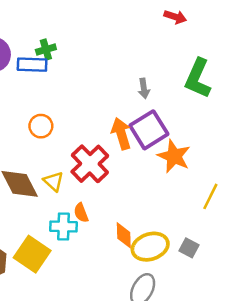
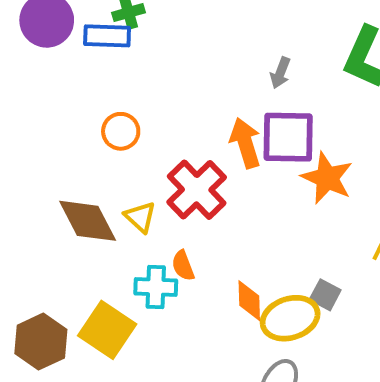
gray arrow: (144, 88) -> (280, 73), turned 30
purple square: (149, 130) -> (288, 137), turned 33
gray square: (189, 248) -> (325, 295), moved

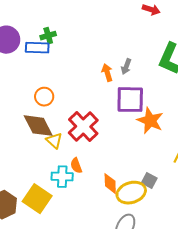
orange arrow: (245, 143) -> (107, 73), moved, size x0.7
brown diamond: (88, 221) -> (38, 126), moved

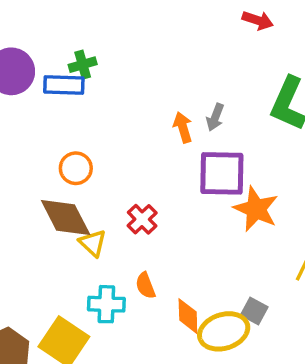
red cross: (83, 127) -> (142, 219), size x0.6
orange semicircle: (76, 166) -> (145, 286), moved

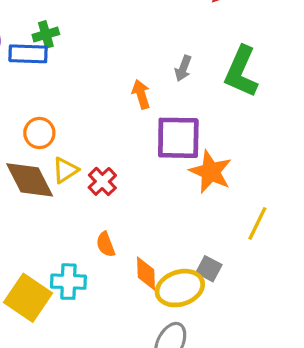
gray arrow: (215, 117) -> (183, 68), moved
yellow triangle: (93, 243) -> (65, 170), moved, turned 44
cyan cross: (106, 304) -> (68, 282), moved

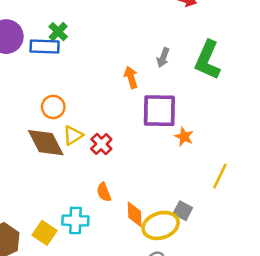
green cross: (46, 34) -> (58, 32), turned -30
orange star: (211, 172) -> (184, 137), size x0.6
yellow square: (28, 298) -> (45, 233), size x0.7

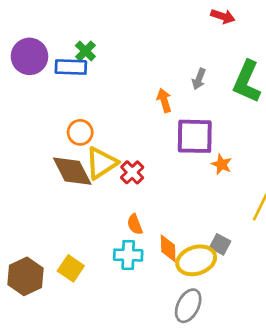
yellow triangle: (73, 135) -> (101, 163), size x1.5
cyan cross: (75, 221) -> (128, 255), moved

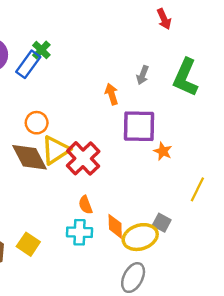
red arrow: (223, 16) -> (164, 19), turned 48
blue rectangle: (71, 67) -> (28, 64), turned -56
red cross: (132, 172) -> (83, 158), size x1.6

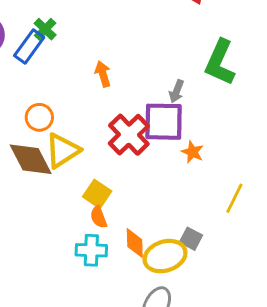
gray arrow: (143, 75) -> (177, 91), moved
orange arrow: (112, 94) -> (103, 74), moved
red cross: (83, 158) -> (129, 135), moved
yellow square: (28, 244) -> (97, 194), moved

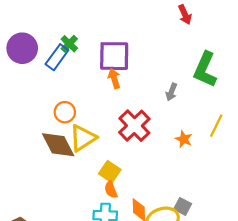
purple square: (164, 122) -> (114, 56), moved
yellow line: (234, 198) -> (216, 126), moved

